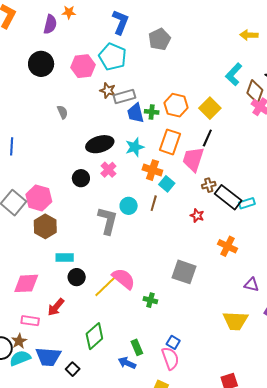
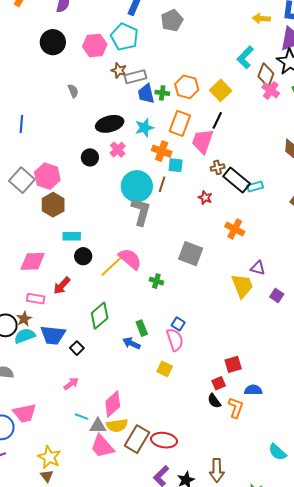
cyan square: (167, 184) -> (176, 165), turned -35
cyan circle: (129, 206) -> (137, 186), size x1.8
gray L-shape: (108, 221) -> (141, 212), moved
yellow trapezoid: (235, 321) -> (242, 286), moved, turned -116

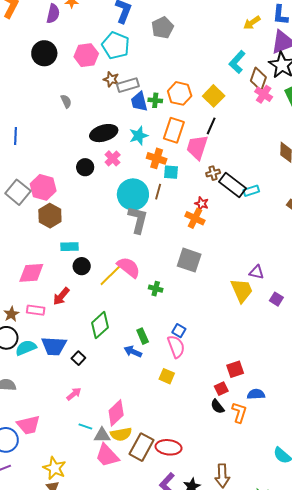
yellow arrow: (261, 18) -> (252, 23), turned -36
orange cross: (235, 229) -> (195, 218), moved
brown star: (24, 319) -> (11, 314), moved

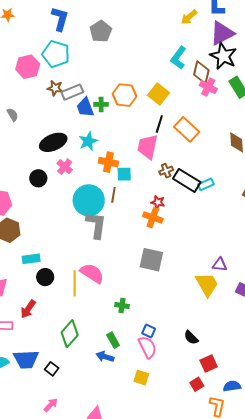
orange rectangle: (174, 130) -> (187, 129), moved, turned -60
yellow line: (110, 275) -> (75, 283), turned -40
green cross: (156, 289) -> (122, 306), moved
black semicircle: (217, 406) -> (191, 338), moved

